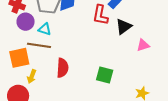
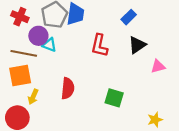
red L-shape: (100, 15) -> (99, 46), moved
purple circle: (26, 22) -> (38, 36), moved
brown line: (39, 45) -> (24, 53), moved

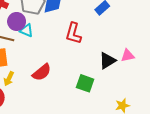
black triangle: (137, 45) -> (107, 61), moved
red semicircle: (68, 88) -> (42, 72), turned 42

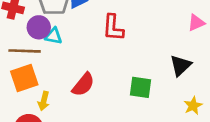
pink triangle: (128, 56) -> (196, 23), moved
black triangle: (107, 61) -> (181, 65), moved

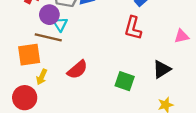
red L-shape: (113, 28) -> (133, 28), moved
cyan triangle: (54, 36) -> (60, 24), turned 35
brown line: (25, 51) -> (48, 37), moved

